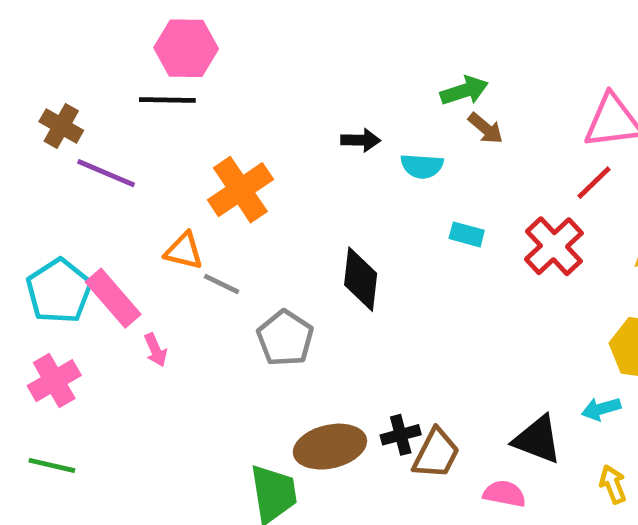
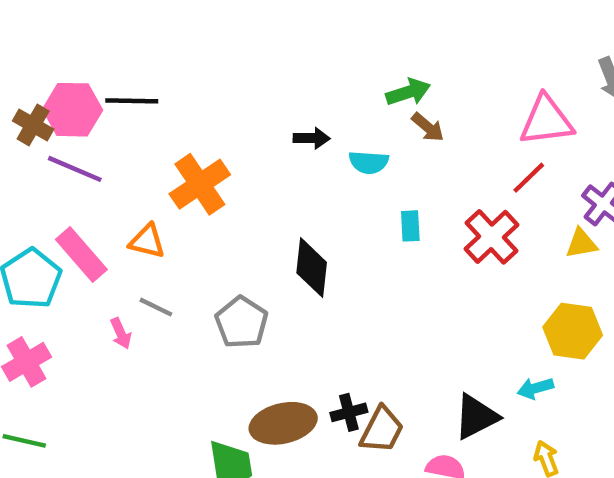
pink hexagon: (186, 48) -> (73, 110), moved
cyan rectangle: (467, 234) -> (410, 226), turned 72
gray line: (222, 284) -> (156, 307), moved
pink rectangle: (113, 298) -> (81, 254), moved
black triangle: (537, 439) -> (476, 417), turned -48

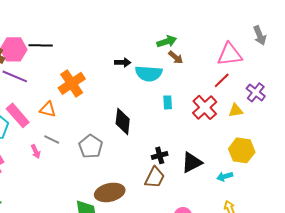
cyan semicircle: (369, 162) -> (149, 73), size x1.5
yellow triangle: (581, 243) -> (236, 110), moved
black cross: (349, 412) -> (160, 155), moved
black triangle: (476, 417) -> (192, 162), moved
brown trapezoid: (382, 430) -> (155, 177), moved

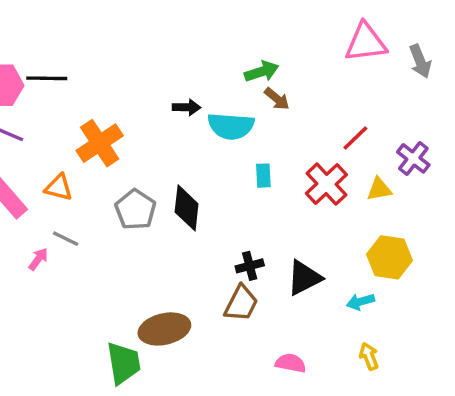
pink triangle: (230, 54) -> (366, 43), moved
gray pentagon: (91, 146) -> (135, 210), moved
pink arrow: (36, 151) -> (38, 259), turned -120

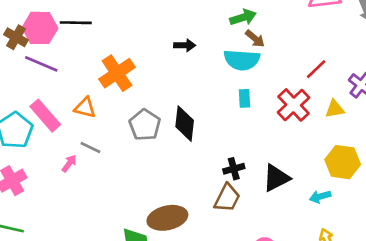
cyan semicircle: (231, 126) -> (242, 60), moved

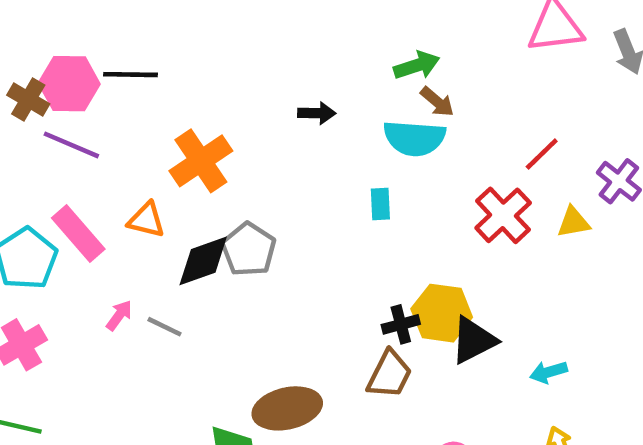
cyan rectangle: (244, 98) -> (380, 204), moved
black diamond: (185, 124) -> (203, 261), moved, turned 64
gray line: (90, 147) -> (165, 327), moved
yellow hexagon: (343, 162) -> (442, 313), moved

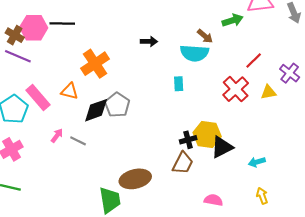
green arrow: (417, 65) -> (232, 20), moved
purple line: (71, 145) -> (18, 56), moved

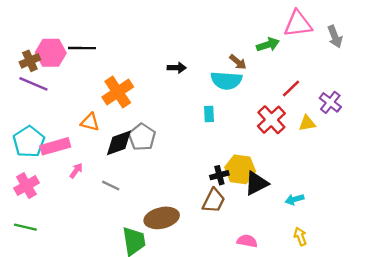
brown cross: (15, 35) -> (30, 61), turned 36
pink rectangle: (38, 98) -> (55, 146), moved, turned -65
gray line: (78, 141) -> (111, 186), moved

